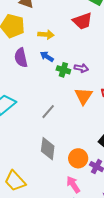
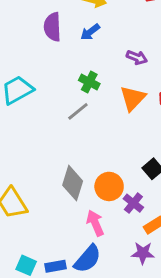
blue arrow: (47, 57) -> (90, 32), turned -80
green cross: (63, 70) -> (89, 82), moved
gray diamond: (48, 149) -> (73, 183), moved

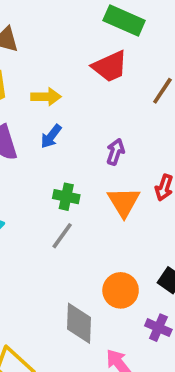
purple arrow: (137, 57) -> (115, 152), turned -78
orange circle: (109, 186) -> (121, 290), moved

